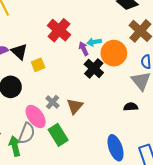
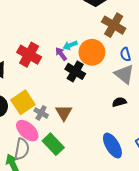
red cross: (59, 30) -> (29, 55), moved
yellow square: (38, 65) -> (23, 102), moved, size x1.6

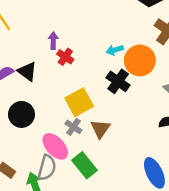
purple arrow: (61, 54) -> (53, 40), moved, turned 32
red cross: (29, 55) -> (65, 57), size x0.6
yellow square: (23, 102) -> (79, 102), moved

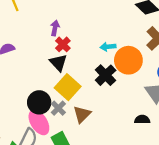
black triangle: (27, 71) -> (58, 63), moved
yellow square: (79, 102) -> (68, 87), turned -30
black circle: (21, 114) -> (39, 102), moved

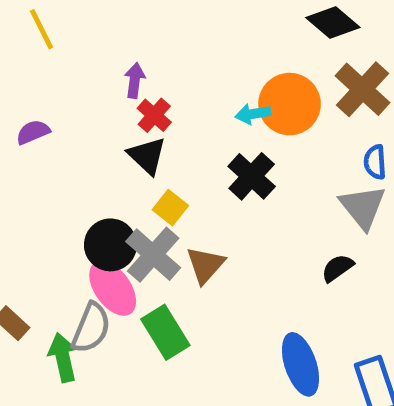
orange circle: (128, 60) -> (290, 104), moved
yellow square: (68, 87) -> (170, 208), size x0.6
gray cross: (58, 108) -> (153, 255), size x1.6
black semicircle: (142, 119) -> (337, 268), turned -32

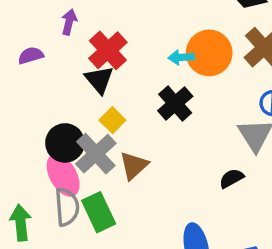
purple arrow: (135, 80) -> (69, 22), moved
red cross: (154, 115) -> (108, 50), size x1.5
purple semicircle: (33, 132) -> (31, 55), moved
gray semicircle: (91, 328) -> (67, 207), moved, turned -33

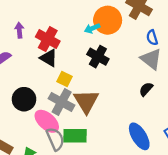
black circle: (65, 143) -> (24, 99), moved
brown triangle: (134, 165) -> (86, 101), size x1.4
green rectangle: (99, 212) -> (75, 136), turned -45

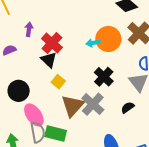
black cross: (98, 57) -> (104, 77), moved
gray cross: (62, 102) -> (93, 104), moved

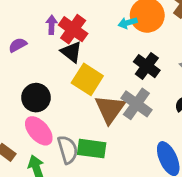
purple arrow: (29, 29) -> (52, 25), moved
yellow square: (58, 82) -> (87, 79), size x1.6
pink ellipse: (34, 115) -> (39, 131), moved

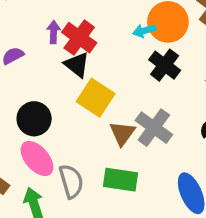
black cross: (147, 66) -> (165, 65), moved
brown triangle: (110, 109) -> (122, 133), size x0.7
green rectangle: (92, 149) -> (121, 180), moved

